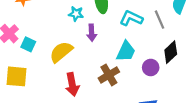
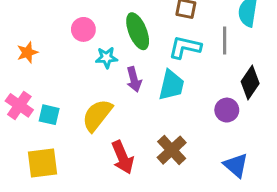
gray line: (160, 20) -> (225, 41), turned 36
cyan trapezoid: (126, 51) -> (171, 85), moved
brown cross: (109, 75) -> (172, 150), moved

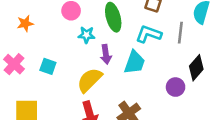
cyan square: (49, 115) -> (48, 66), moved
yellow semicircle: (97, 115) -> (90, 80), moved

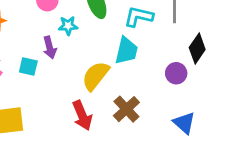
purple arrow: (106, 54) -> (50, 47), moved
yellow semicircle: (90, 80) -> (96, 76), moved

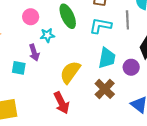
cyan trapezoid: (126, 51) -> (107, 58), moved
brown cross: (126, 109) -> (105, 89), moved

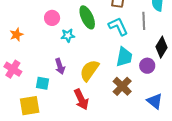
cyan L-shape: (100, 26) -> (118, 26), turned 55
purple arrow: (34, 52) -> (60, 66), moved
cyan square: (19, 68) -> (42, 83), moved

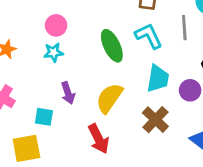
green ellipse: (87, 17) -> (112, 46), moved
cyan star: (68, 35) -> (54, 52), moved

